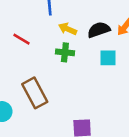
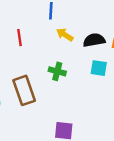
red line: (21, 39) -> (19, 38), turned 42
green cross: (65, 52) -> (57, 71), moved

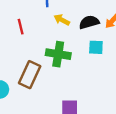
green cross: (57, 71) -> (58, 54), size x1.5
brown rectangle: (24, 90) -> (30, 75), turned 50

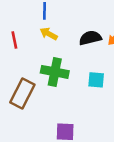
yellow arrow: (62, 20) -> (49, 34), moved
cyan square: (96, 47) -> (96, 80), moved

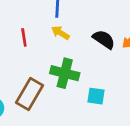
black semicircle: (90, 38) -> (104, 39), turned 45
cyan square: (96, 80) -> (96, 96), moved

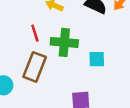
red line: (24, 37) -> (35, 33), moved

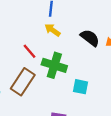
red line: (35, 33) -> (30, 51), turned -35

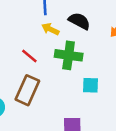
black semicircle: (90, 38) -> (79, 21), moved
green cross: (54, 65) -> (69, 55), moved

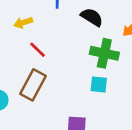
yellow arrow: (50, 29) -> (23, 23), moved, turned -48
green cross: (69, 55) -> (104, 53), moved

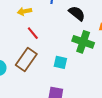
cyan square: (99, 85) -> (60, 62), moved

